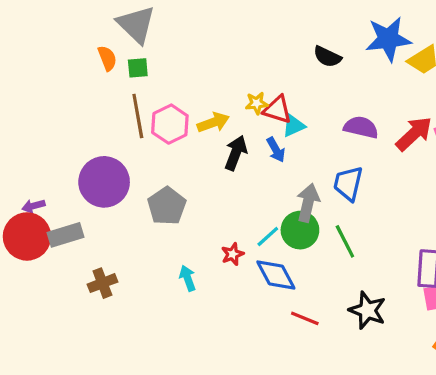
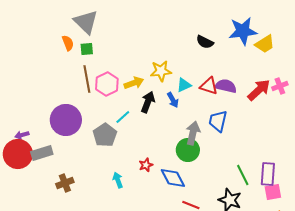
yellow star: (257, 103) -> (161, 71), size x1.5
red triangle: (277, 110) -> (209, 86), moved
cyan line: (268, 236) -> (123, 117), moved
green line: (345, 241) -> (243, 175), moved

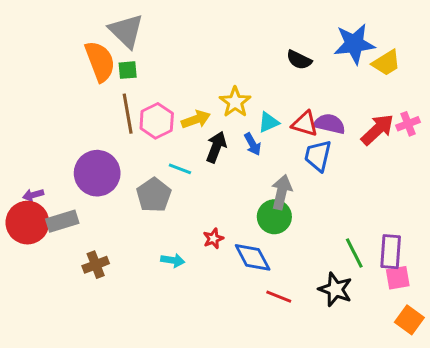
orange semicircle: (68, 43) -> (100, 61), size x1.8
yellow star: (161, 71) -> (235, 102), turned -30
cyan line: (123, 117) -> (180, 169), turned 63
blue trapezoid: (218, 121) -> (318, 156), moved
cyan arrow: (118, 180) -> (173, 260), turned 119

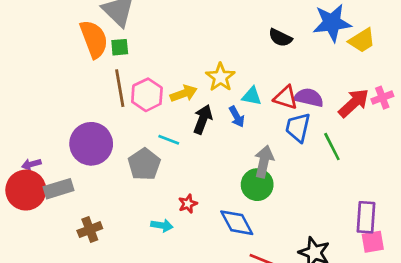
cyan triangle: (269, 122) -> (252, 96), turned 35
red star: (213, 239) -> (188, 204), moved
green line: (354, 253) -> (332, 147), moved

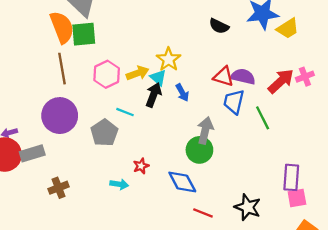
green square: (120, 47) -> (84, 34), size x1.6
brown line: (120, 88) -> (62, 69), moved
cyan triangle: (252, 96) -> (158, 78), moved, turned 30

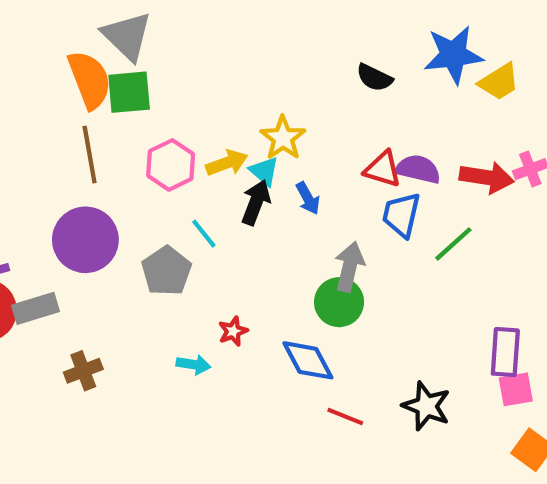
red arrow: (281, 81) -> (487, 177), turned 52
cyan line: (125, 112) -> (204, 234), turned 30
green line: (263, 118) -> (453, 244), turned 75

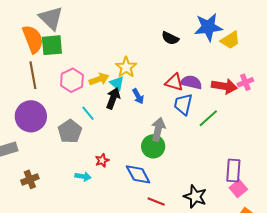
pink square: (516, 389) -> (238, 188), turned -30

